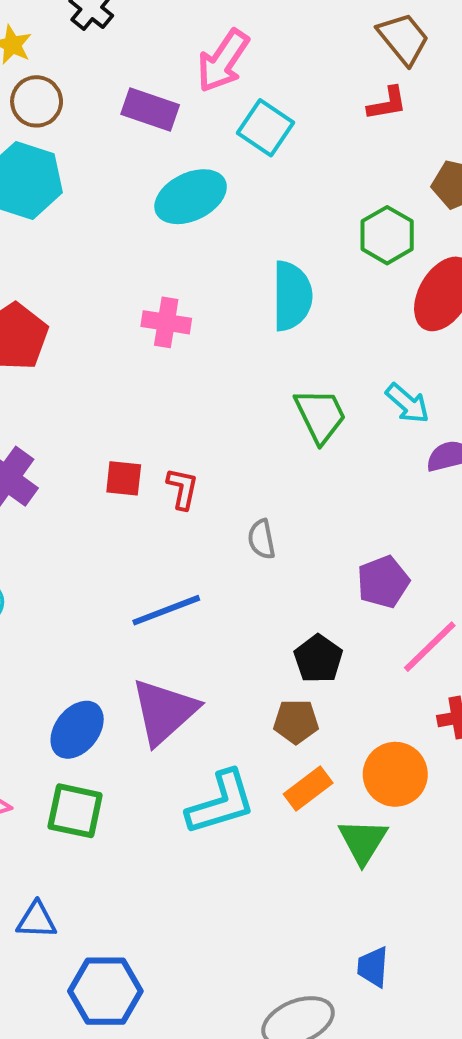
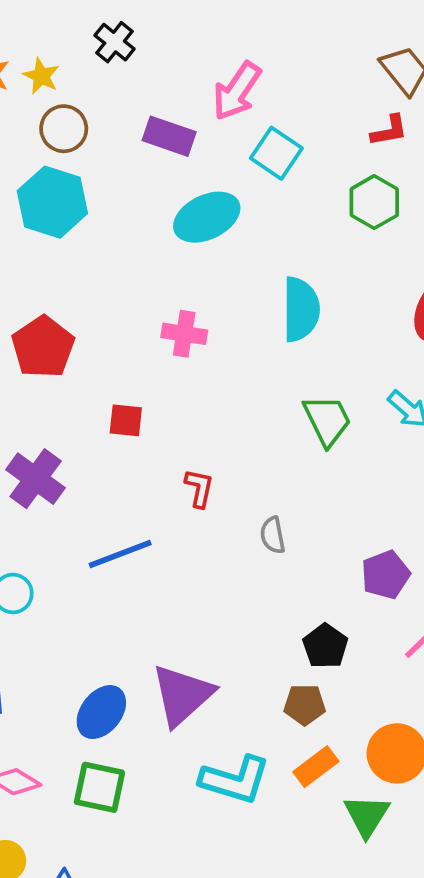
green hexagon: (387, 235) -> (374, 202), moved
red square: (124, 478) -> (126, 420), moved
blue line: (166, 610) -> (120, 554), moved
cyan L-shape: (221, 803) -> (235, 780), turned 34

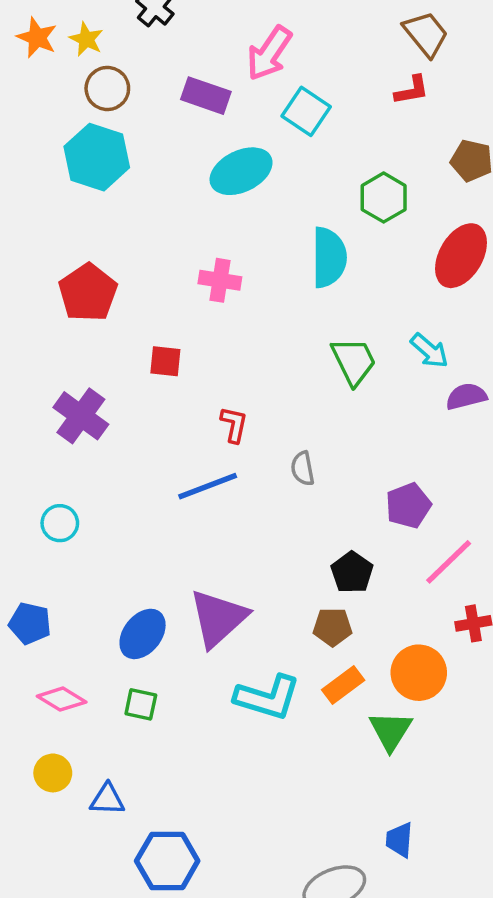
green hexagon: (374, 202) -> (384, 198), moved
blue line: (120, 554) -> (208, 486), moved
green square: (99, 787) -> (141, 704), size x0.7

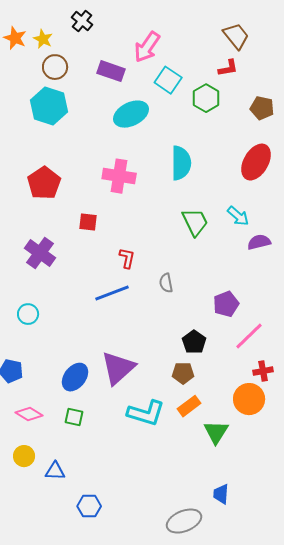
green hexagon: (384, 198) -> (206, 98), moved
pink cross: (220, 280) -> (119, 176), size x1.4
orange circle: (419, 673) -> (249, 399), moved
blue hexagon: (167, 861) -> (89, 506), size x0.7

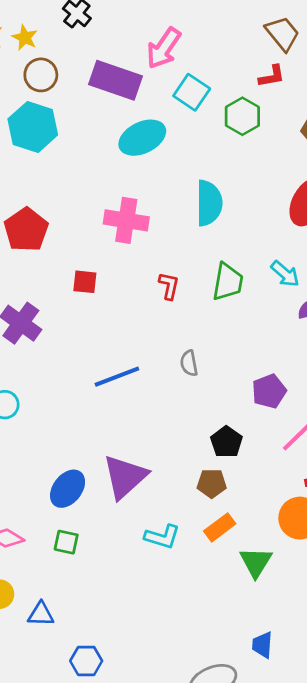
purple rectangle: (111, 71) -> (116, 80), size x1.4
green trapezoid: (195, 222) -> (228, 282), turned 36
red L-shape: (127, 258) -> (169, 286), moved
cyan L-shape: (146, 413) -> (162, 537), size x0.7

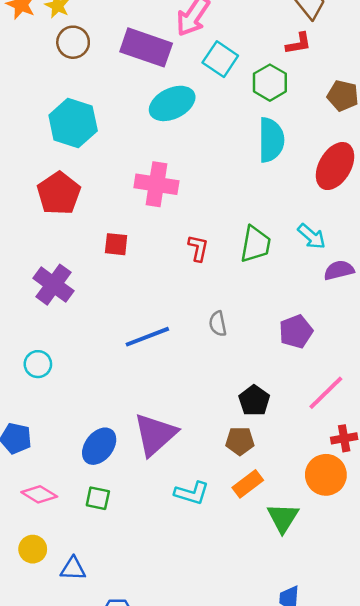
cyan hexagon: (33, 127) -> (73, 123), moved
cyan semicircle: (209, 203) -> (271, 140), moved
purple pentagon: (269, 391) -> (296, 331), moved

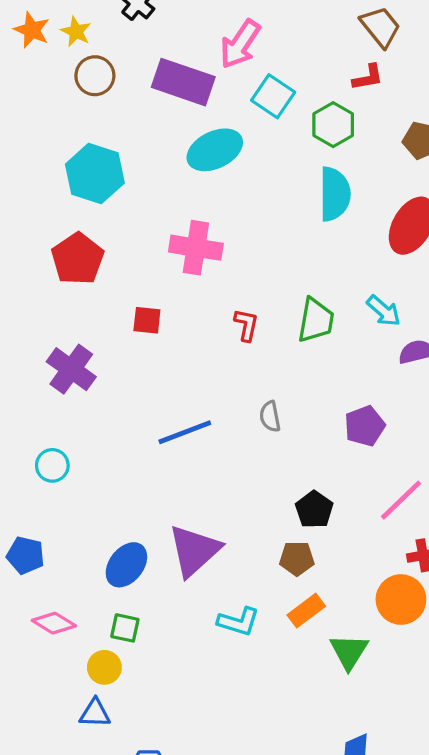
yellow circle: (33, 549) -> (104, 667), moved

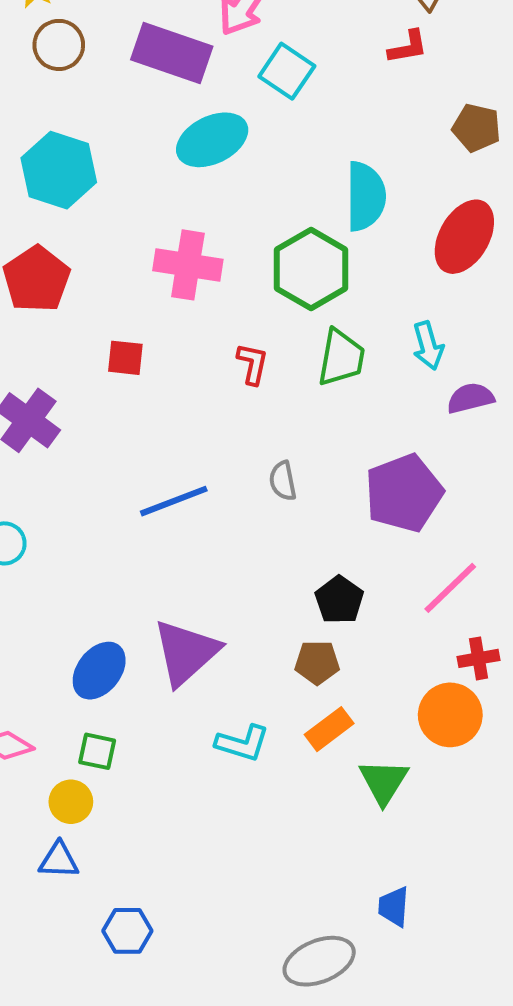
green hexagon: (333, 125) -> (311, 269), moved, size x1.4
cyan arrow: (384, 311) -> (428, 346), turned 33
purple pentagon: (365, 426) -> (404, 493), size x1.5

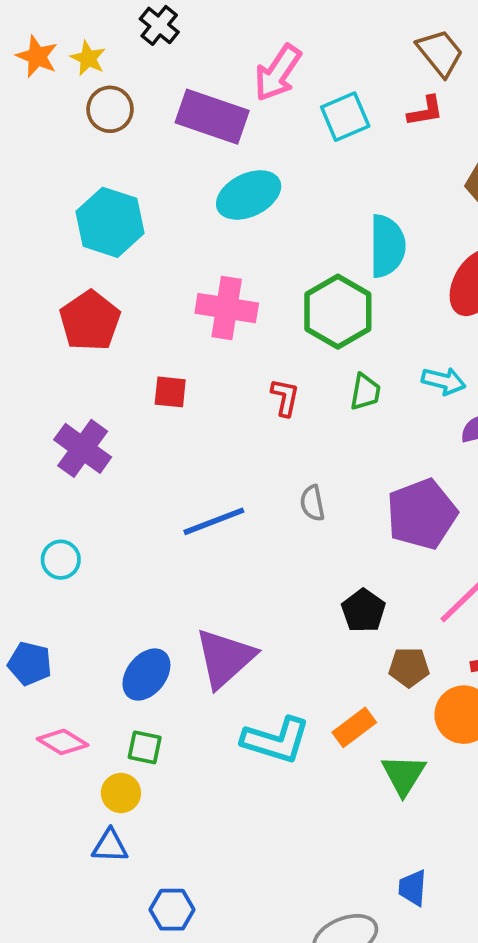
cyan square: (287, 71) -> (345, 117), moved, turned 33
cyan arrow: (428, 346) -> (444, 381), turned -60
green trapezoid: (341, 358) -> (365, 392), size x0.7
brown pentagon: (317, 662) -> (409, 667), moved
cyan L-shape: (242, 743) -> (276, 740), size x1.4

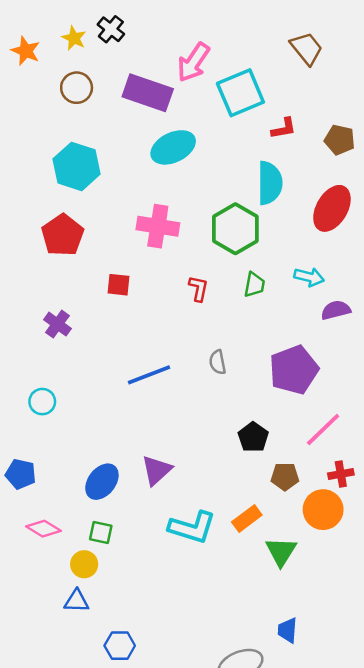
yellow star: (88, 58) -> (74, 38), moved
red L-shape: (425, 111) -> (284, 128), moved
cyan square: (345, 117) -> (240, 93), size x1.4
purple cross: (83, 448) -> (57, 324), size x0.7
purple triangle: (225, 658) -> (157, 470), size x0.7

